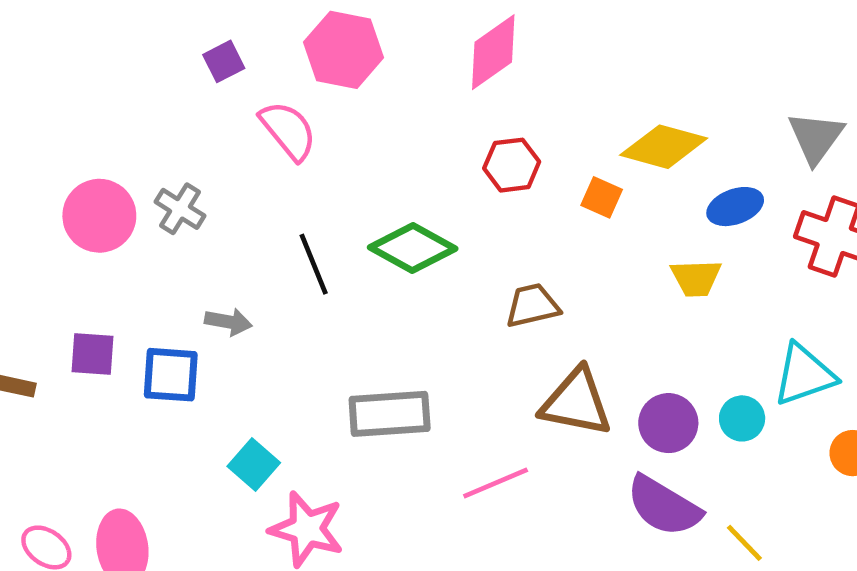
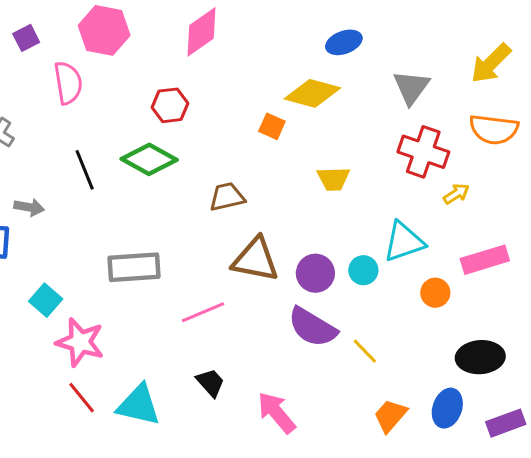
pink semicircle: (288, 131) -> (68, 83), turned 30
red hexagon: (512, 165) -> (170, 105), moved
blue ellipse: (735, 207) -> (344, 42), moved

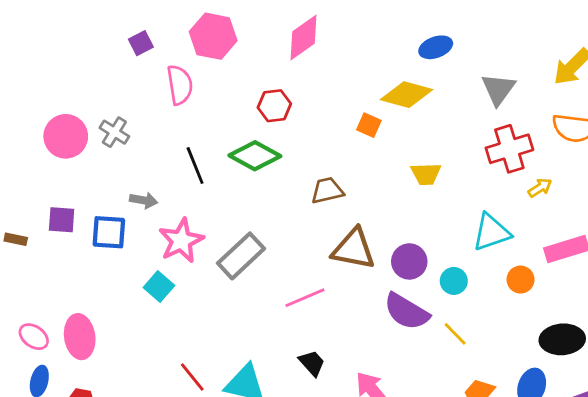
red cross: (423, 152) -> (509, 149), turned -36
gray rectangle: (134, 267) -> (241, 256), turned -39
cyan circle: (363, 270) -> (454, 281), moved
pink star: (80, 342) -> (181, 241), moved, turned 30

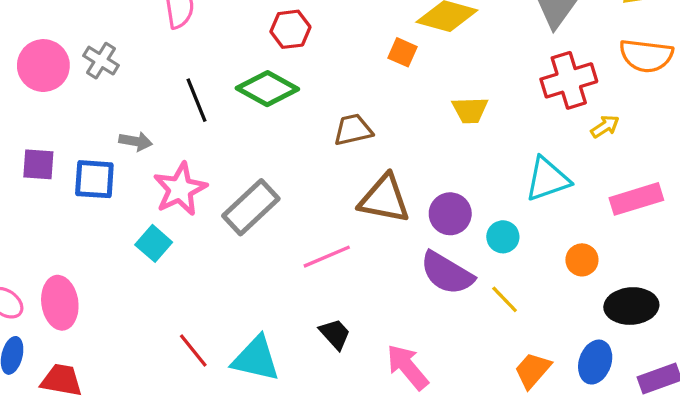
orange circle: (521, 280) -> (582, 260), moved

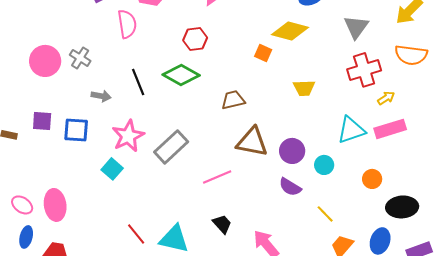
gray arrow: (136, 141) -> (101, 96), moved
pink rectangle: (636, 199) -> (390, 129), moved
purple semicircle: (447, 273) -> (290, 187), size x0.7
yellow line: (505, 299) -> (325, 214), moved

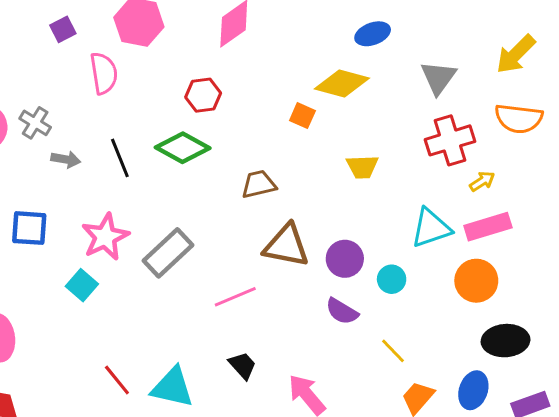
gray arrow: (101, 96) -> (66, 159), moved
orange circle: (372, 179) -> (476, 281), moved, size x1.5

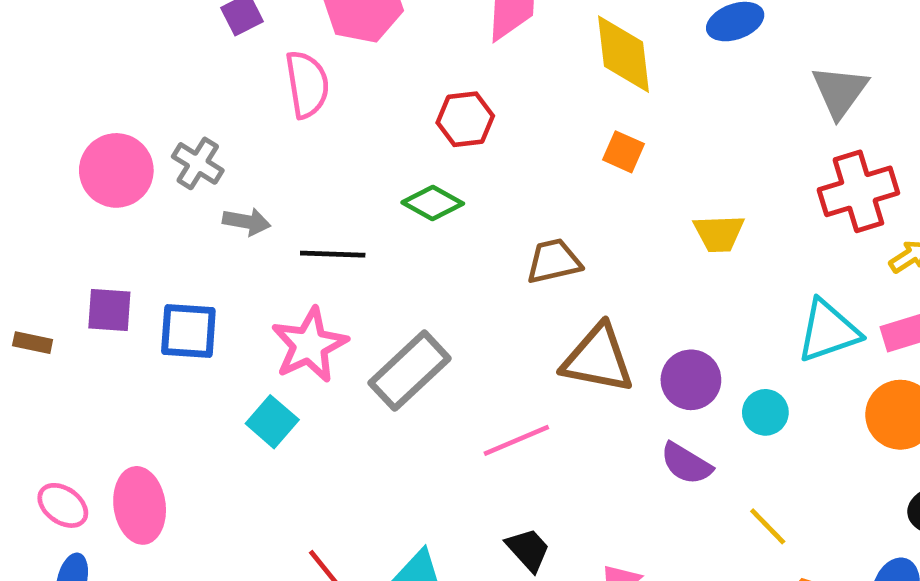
yellow diamond: (342, 83) -> (623, 54), moved, turned 68
green diamond: (183, 148) -> (433, 203), size x0.7
black line: (120, 158) -> (333, 254), moved, turned -66

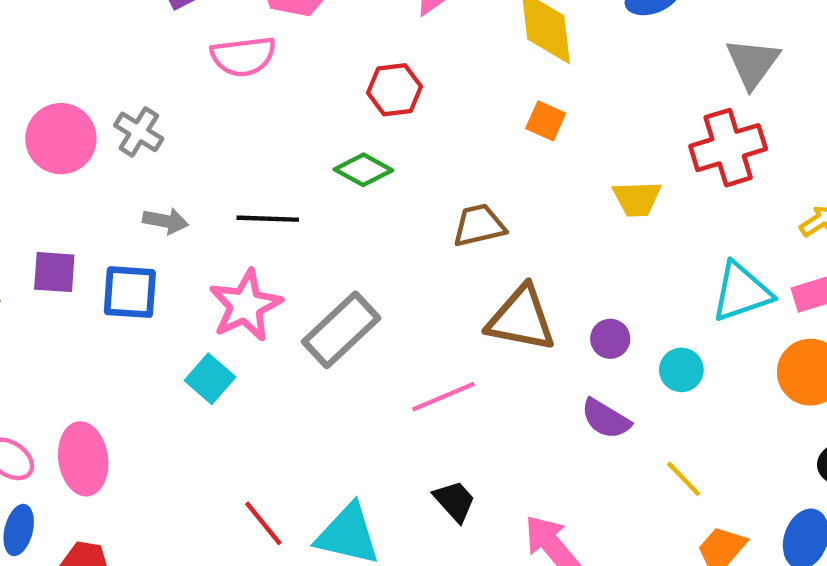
pink semicircle: (307, 84) -> (243, 56), turned 92
red cross: (858, 191) -> (728, 148), moved
gray arrow: (247, 222) -> (165, 221), moved
purple circle: (691, 380) -> (610, 339), size x0.7

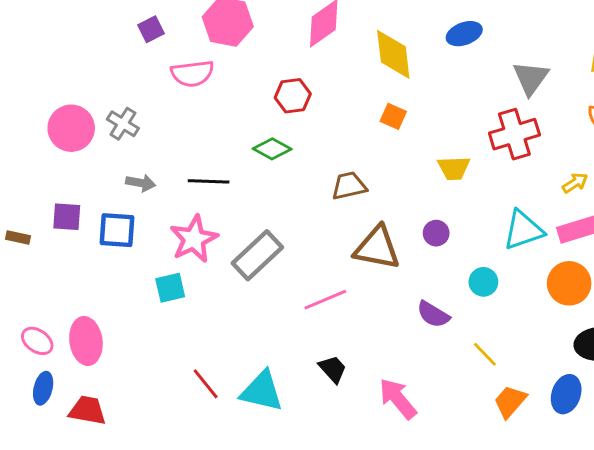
purple circle: (610, 339) -> (436, 233), moved
cyan square: (210, 379) -> (170, 288), turned 36

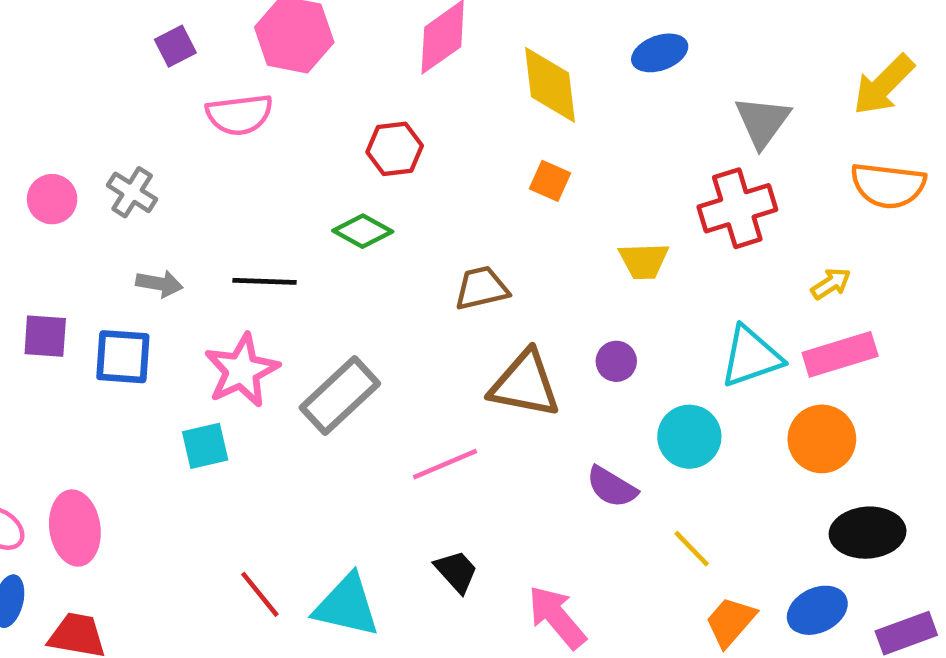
pink circle: (71, 128) -> (52, 199), size x0.7
cyan circle: (483, 282) -> (689, 437), size x1.4
blue ellipse: (566, 394) -> (817, 610), turned 45

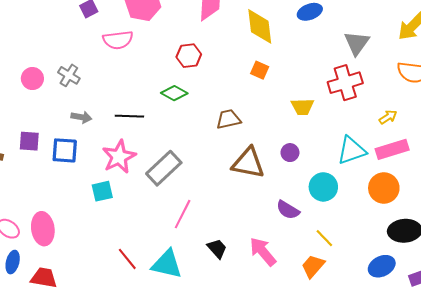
pink line: (445, 464) -> (183, 214), moved, turned -40
pink arrow: (557, 617) -> (263, 252), moved
orange trapezoid: (730, 622) -> (313, 266), moved

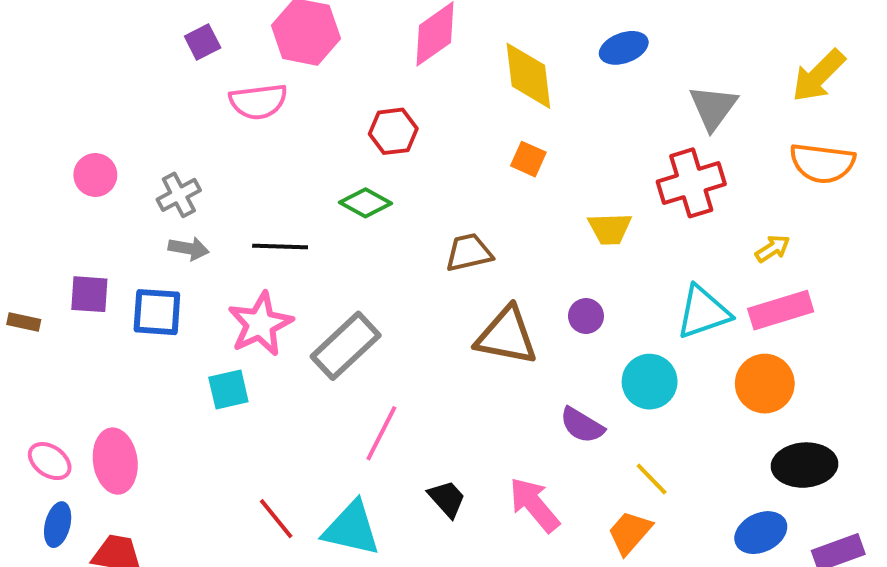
gray cross: (69, 75) -> (179, 195), moved, turned 30

